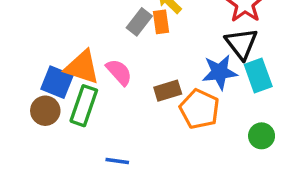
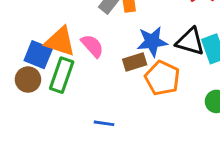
black triangle: (241, 44) -> (190, 42), moved, turned -36
blue star: (220, 72) -> (152, 42), moved
blue line: (117, 161) -> (104, 123), moved

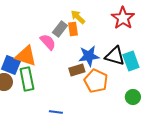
pink semicircle: (92, 46) -> (48, 42), moved
green rectangle: (62, 75) -> (27, 79), turned -30

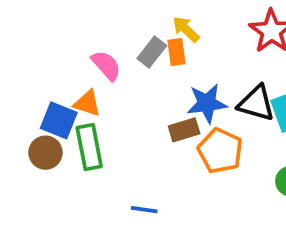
pink semicircle: (48, 42) -> (106, 65), moved
orange triangle: (26, 56) -> (87, 103), size x0.7

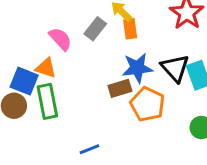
orange rectangle: (176, 52) -> (130, 29), moved
black triangle: (256, 103) -> (175, 68), turned 32
blue line: (144, 210) -> (89, 149), turned -30

